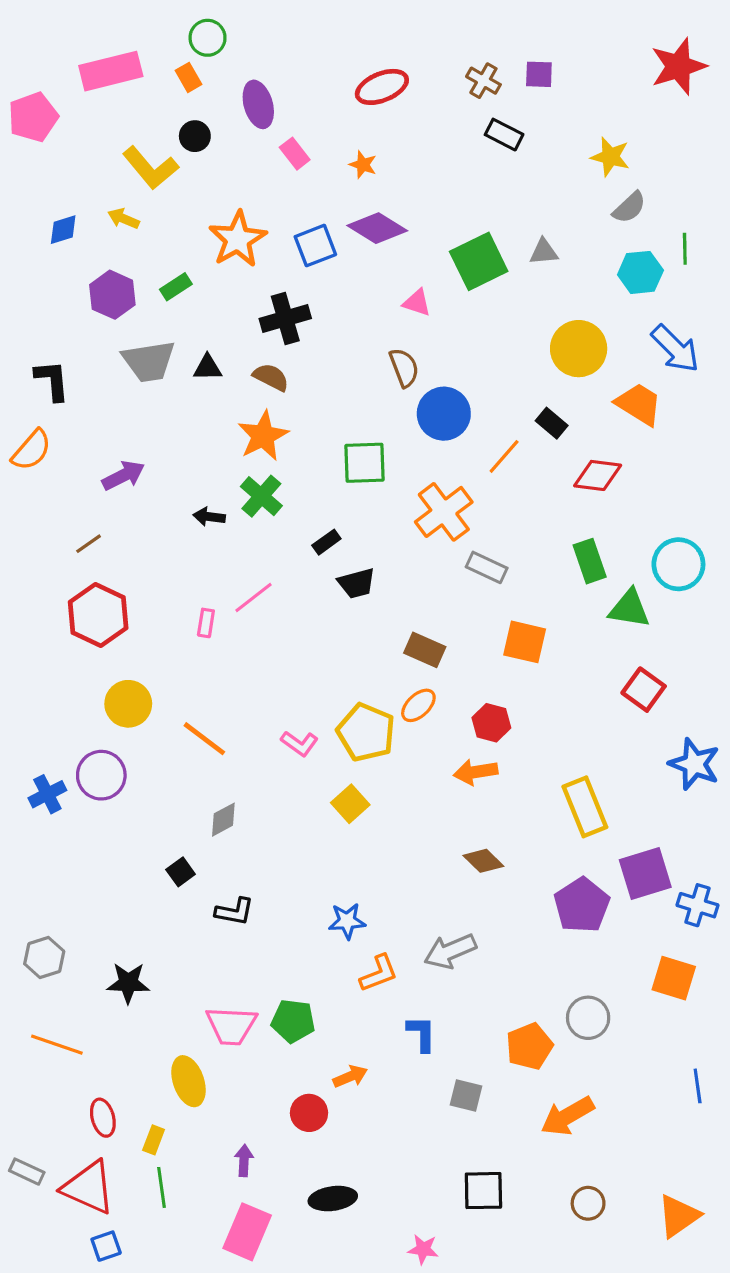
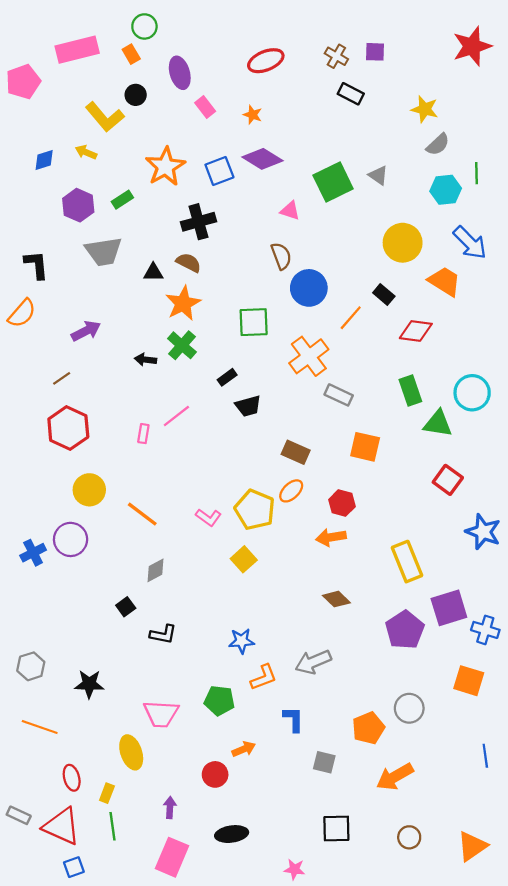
gray triangle: (544, 252) -> (378, 175), turned 40
black triangle: (208, 368) -> (153, 272), moved
green pentagon: (293, 1021) -> (219, 701), moved

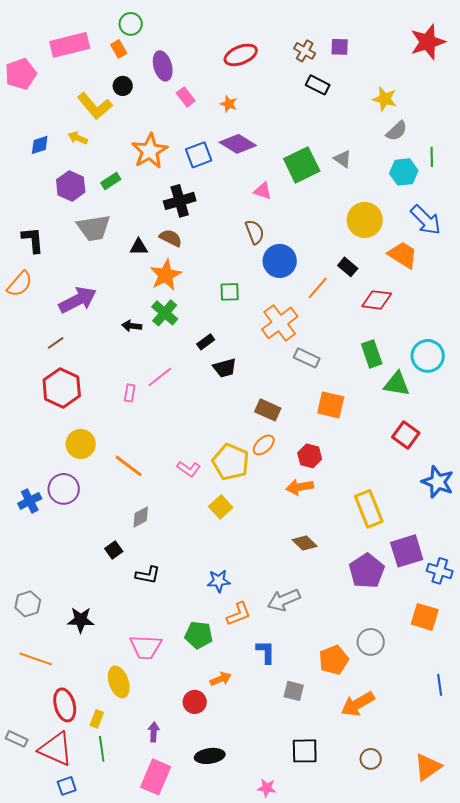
green square: (254, 322) -> (230, 292), size x0.7
purple arrow: (86, 331) -> (78, 300), size x1.4
red ellipse: (72, 778) -> (65, 705), size x1.4

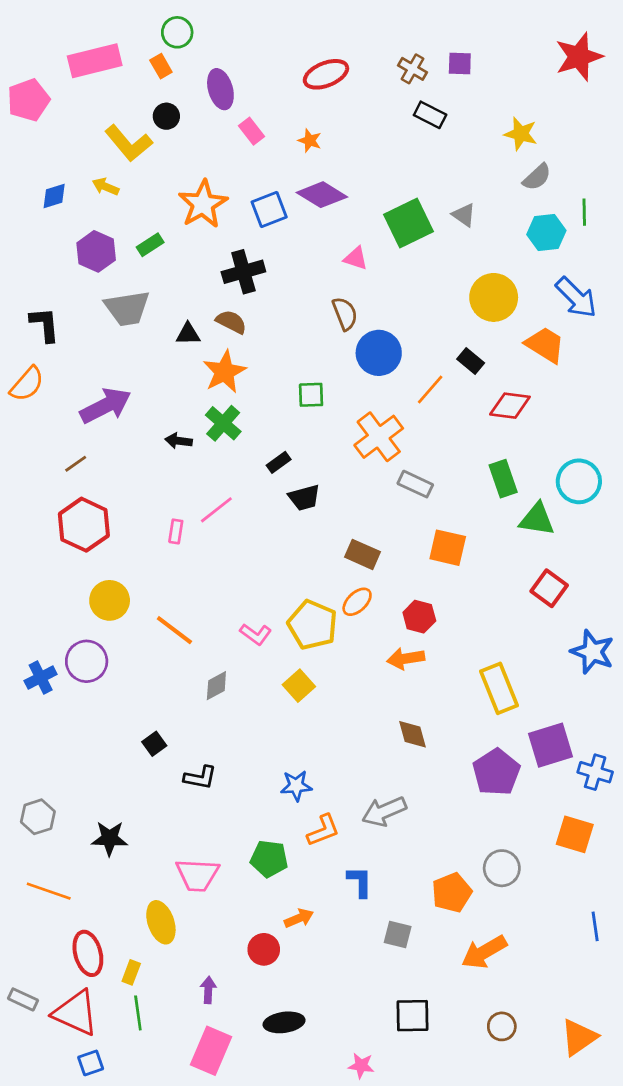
gray diamond: (141, 517) -> (216, 686), moved
brown diamond: (305, 543) -> (413, 734), turned 30

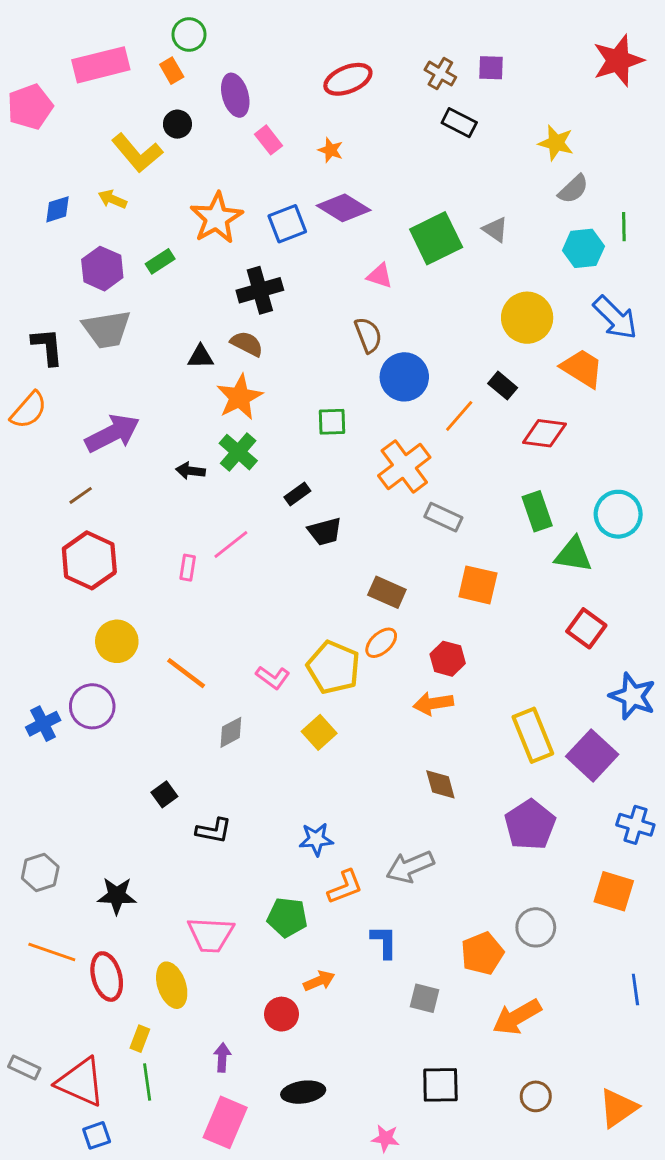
gray trapezoid: (127, 308) -> (107, 329), moved
purple square: (550, 745) -> (592, 755), moved, turned -30
red ellipse: (88, 953) -> (107, 977), moved

